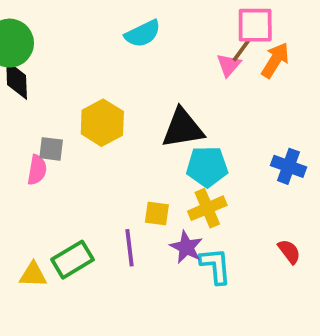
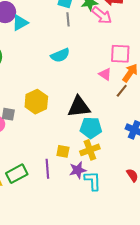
brown line: (242, 50) -> (122, 91), moved
pink triangle: (229, 65) -> (105, 74), turned -40
purple star: (186, 247) -> (78, 170), turned 30

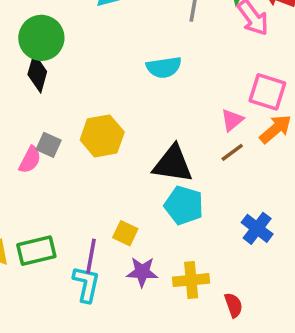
pink triangle: (105, 74) -> (232, 120), turned 32
brown line: (122, 91) -> (232, 152), moved
yellow cross: (90, 150) -> (191, 280), moved
cyan L-shape: (93, 181) -> (86, 284), moved

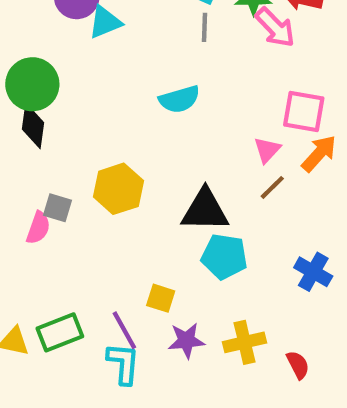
purple line: (91, 256) -> (124, 330), turned -32

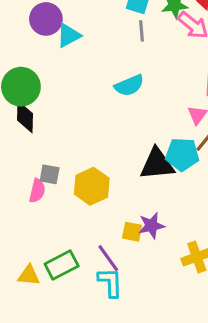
yellow hexagon: (118, 189) -> (92, 186), moved
cyan pentagon: (224, 257) -> (182, 154), moved
purple star: (186, 341) -> (151, 226), moved

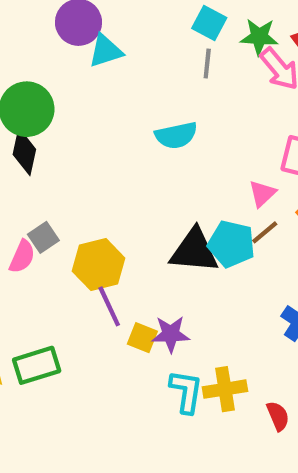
gray square: (50, 174) -> (43, 237), turned 35
purple line: (108, 258) -> (109, 306), moved
cyan L-shape: (110, 282) -> (186, 391), moved

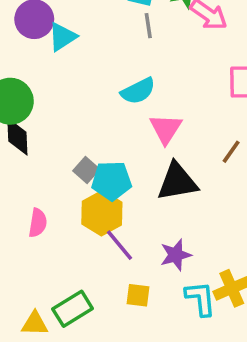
pink triangle: (262, 194) -> (166, 129), moved, size x1.4
gray square: (43, 237) -> (86, 170), moved
cyan pentagon: (231, 244) -> (112, 181), moved
yellow square: (142, 338) -> (138, 295), moved

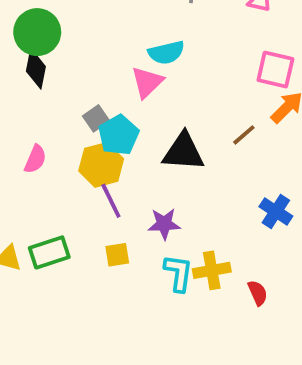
pink triangle: (166, 129) -> (147, 82), moved
cyan pentagon: (112, 181) -> (119, 135), turned 30
yellow square: (138, 295) -> (117, 255), turned -30

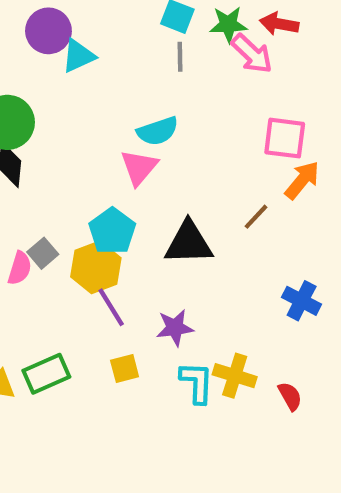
gray square: (96, 118) -> (43, 253), moved
yellow cross: (212, 270) -> (235, 376), turned 33

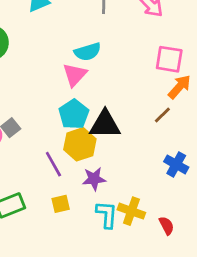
brown line: (256, 217) -> (162, 115), moved
cyan pentagon: (112, 231) -> (74, 114), moved
yellow hexagon: (96, 267) -> (80, 144), moved

